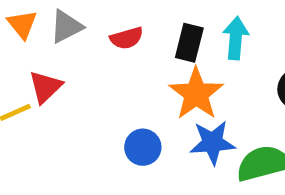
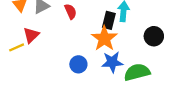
red semicircle: (127, 38) -> (71, 11), turned -98
black rectangle: (189, 43) -> (109, 20), moved

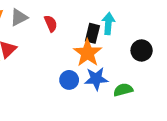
blue circle: (78, 64) -> (69, 80), moved
green semicircle: (137, 72) -> (123, 90), size x0.7

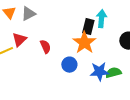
red semicircle: (51, 23) -> (45, 47), moved
blue star: (96, 79) -> (99, 72), moved

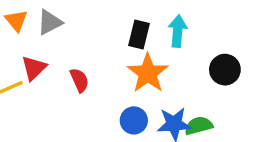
black rectangle: (88, 27) -> (139, 35), moved
blue circle: (69, 65) -> (134, 120), moved

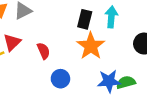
blue circle: (134, 120) -> (60, 79), moved

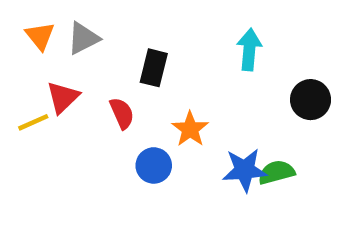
black rectangle: (85, 19) -> (154, 68), moved
orange star: (91, 46) -> (190, 129), moved, size x0.7

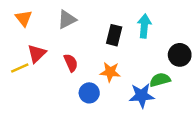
gray triangle: (83, 38) -> (67, 19), moved
black rectangle: (154, 68) -> (114, 35), moved
orange star: (190, 129) -> (110, 72), turned -30
green semicircle: (276, 172) -> (160, 80), moved

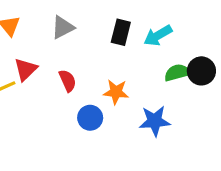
cyan arrow: (144, 26) -> (158, 35), turned -125
black rectangle: (114, 35) -> (121, 32), moved
green semicircle: (160, 80) -> (177, 73), moved

